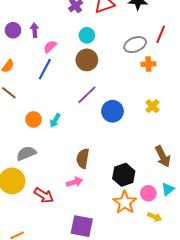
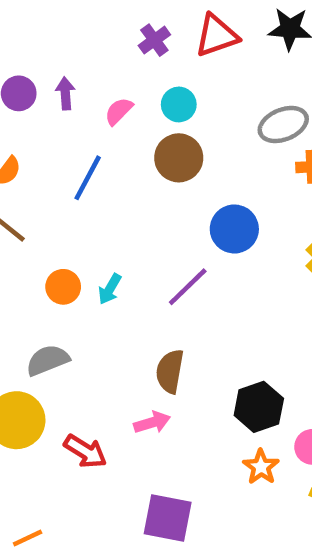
pink semicircle: (50, 47) -> (119, 111), moved
purple line: (87, 95) -> (188, 287), moved
blue circle: (112, 111) -> (234, 229), moved
orange star: (125, 203) -> (261, 467), size x0.7

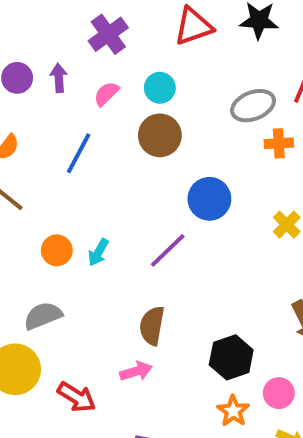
purple cross: (154, 40) -> (108, 34), moved, size x1.4

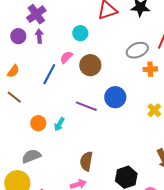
purple cross: (108, 34) -> (36, 14), moved
cyan circle: (160, 88) -> (80, 33), moved
pink semicircle: (106, 94) -> (66, 57), moved
purple line: (168, 250) -> (86, 106), moved, turned 65

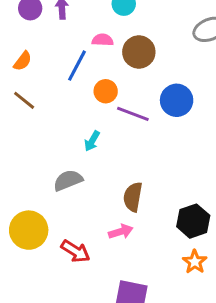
pink semicircle: (66, 57) -> (103, 40), turned 48
orange circle: (38, 123) -> (106, 91), moved
gray semicircle: (31, 156) -> (68, 180), moved

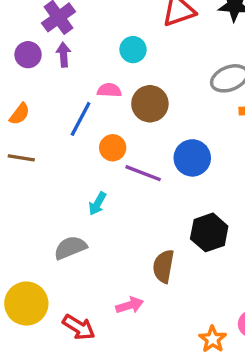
brown line: (24, 100) -> (21, 158), turned -30
brown semicircle: (133, 197) -> (163, 266), moved
black hexagon: (193, 221) -> (209, 232), moved

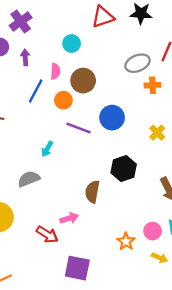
purple arrow: (64, 55) -> (25, 57), moved
pink semicircle: (109, 90) -> (55, 71), turned 91
orange circle: (113, 148) -> (63, 100), moved
red arrow: (79, 327) -> (47, 234), moved

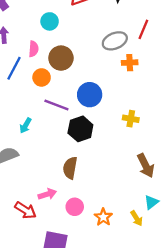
yellow cross: (157, 133) -> (131, 119), moved, turned -35
black hexagon: (124, 169) -> (80, 129), moved
pink circle: (153, 231) -> (75, 207), moved
yellow arrow: (160, 258) -> (137, 218), moved, turned 35

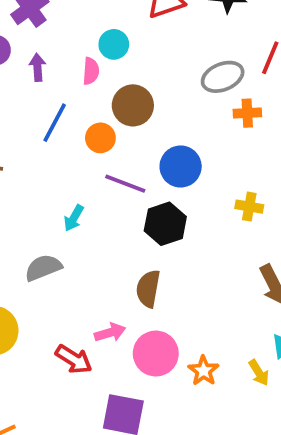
pink semicircle: (34, 49) -> (91, 71), moved
pink circle: (75, 207) -> (156, 354), size x1.5

